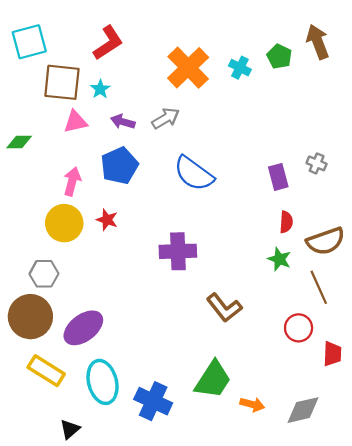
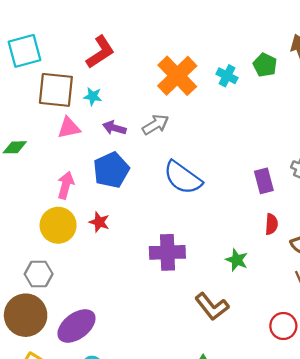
cyan star: (100, 89) -> (93, 96), turned -30
green star: (279, 259) -> (237, 260), moved

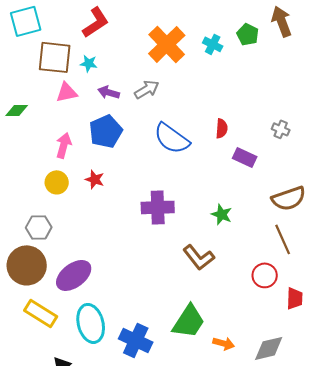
purple rectangle: (264, 181) -> (245, 157), moved, turned -50
red semicircle: (271, 224) -> (222, 128), moved
yellow circle: (58, 225) -> (57, 182), size x0.7

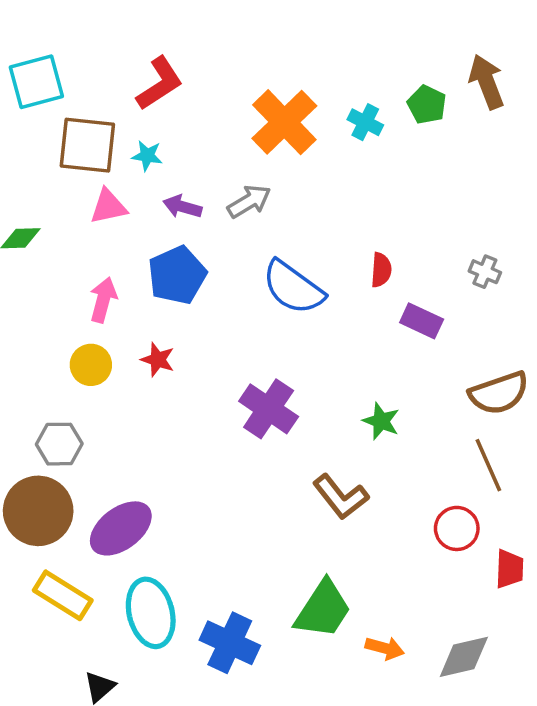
purple cross: (158, 207) -> (269, 409), turned 36

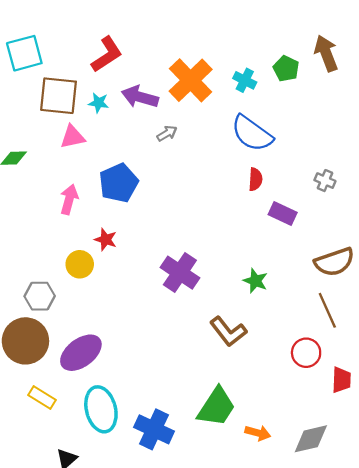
gray arrow: (249, 201) -> (167, 133), size x0.7
purple arrow: (182, 207) -> (140, 97), moved, size x1.4
blue semicircle: (293, 288) -> (252, 133), moved
yellow circle: (91, 365) -> (80, 264), moved
yellow rectangle: (63, 595) -> (42, 398), size x0.7

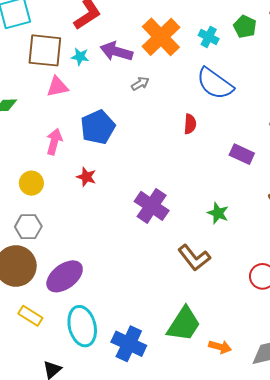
red semicircle: (255, 179) -> (190, 124), moved
yellow circle: (80, 264) -> (31, 183), moved

